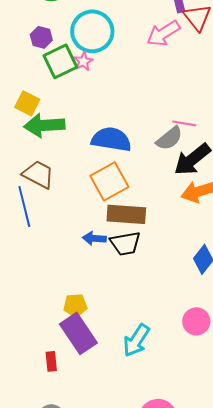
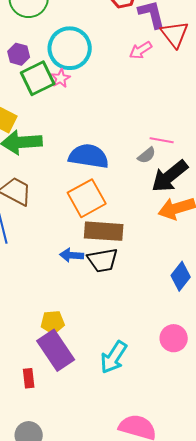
pink arrow: (163, 33) -> (141, 50), size x0.7
gray semicircle: (169, 138) -> (147, 155), size x0.7

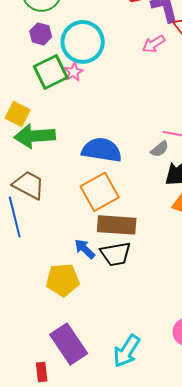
purple hexagon: (19, 54) -> (41, 34), moved
blue arrow: (72, 255) -> (85, 249), turned 40
yellow pentagon: (53, 322) -> (63, 280), moved, size x1.4

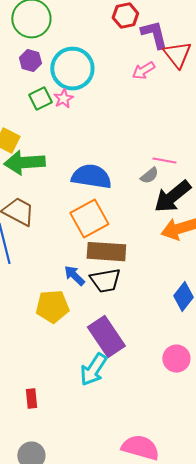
green square: (51, 72) -> (40, 99), size x0.7
purple rectangle: (69, 344) -> (106, 337), moved
cyan arrow: (127, 351) -> (93, 370), moved

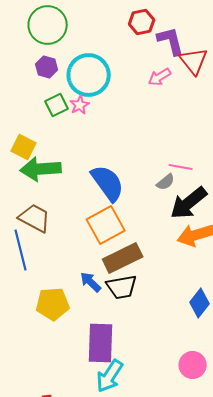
blue semicircle: (91, 177) -> (108, 183), turned 45
brown rectangle: (106, 252) -> (123, 258), turned -30
yellow pentagon: (52, 307) -> (53, 304), moved
purple rectangle: (106, 337) -> (101, 343), moved, turned 36

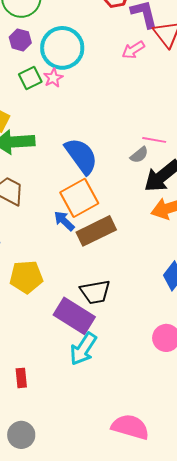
blue arrow: (91, 282) -> (64, 221), moved
black trapezoid: (122, 287) -> (95, 292), moved
purple rectangle: (101, 343) -> (74, 316), turned -60

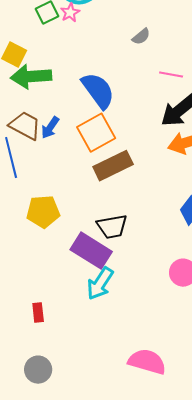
gray semicircle: (139, 155) -> (141, 37), moved
blue arrow: (64, 221) -> (50, 128), moved, turned -100

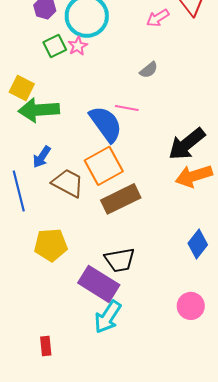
pink line: (171, 75) -> (127, 108), moved
brown trapezoid: (25, 126) -> (68, 183), moved
blue arrow: (50, 128) -> (42, 157), moved

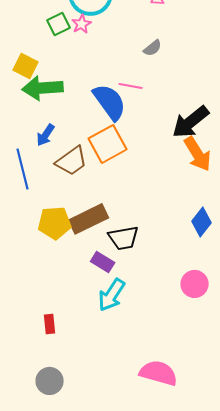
orange arrow: (194, 176) -> (198, 154), turned -105
brown trapezoid: (68, 183) -> (72, 161), turned 116
brown rectangle: (121, 199) -> (89, 219), moved
purple rectangle: (99, 284) -> (103, 262), size x0.6

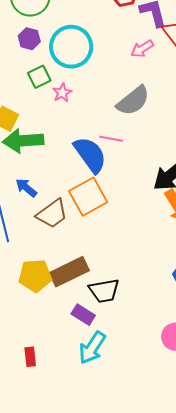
pink star: (82, 24) -> (62, 93), moved
gray semicircle: (153, 48) -> (133, 101), size x1.8
blue arrow: (46, 135) -> (26, 188), turned 95
red rectangle: (50, 324) -> (30, 357), moved

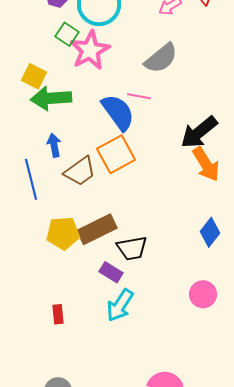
green square: (39, 77) -> (67, 34), turned -30
pink star: (62, 93) -> (90, 50), size x2.0
blue arrow: (26, 188) -> (54, 145), turned 40

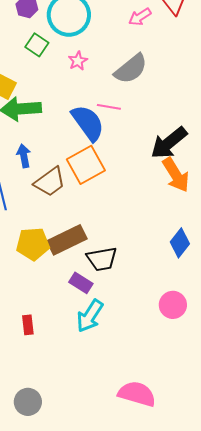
pink star: (90, 50) -> (78, 61), moved, size x0.5

